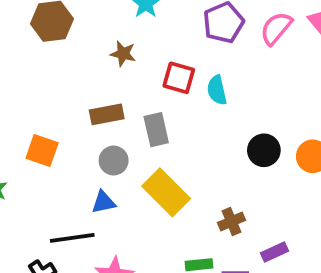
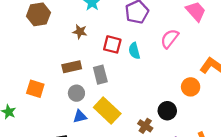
pink semicircle: (276, 28) -> (170, 39), moved
black circle: (264, 150) -> (167, 111), moved
blue triangle: (103, 202) -> (80, 116), moved
brown cross: (231, 221) -> (145, 126), turned -32

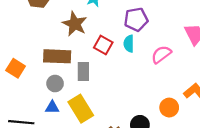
brown star: (80, 32) -> (75, 24), size x1.6
cyan semicircle: (134, 51) -> (129, 44), moved
brown rectangle: (72, 67) -> (57, 56), size x1.4

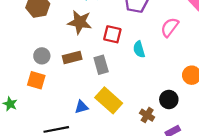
cyan semicircle: (129, 44) -> (139, 49), moved
brown rectangle: (57, 56) -> (72, 58), size x0.7
gray circle: (55, 84) -> (42, 56), moved

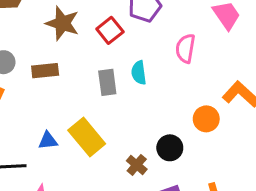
pink semicircle: (170, 27) -> (185, 48), turned -36
red square: (112, 34) -> (110, 30), moved, turned 30
gray rectangle: (101, 65) -> (107, 82), moved

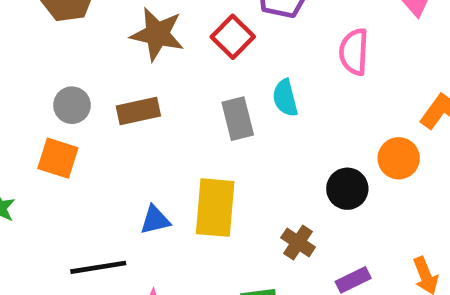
yellow rectangle: (87, 137) -> (215, 208), turned 51
black circle: (170, 148) -> (347, 189), moved

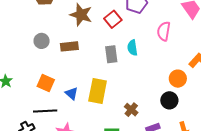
orange square: (58, 158) -> (46, 83), moved
black circle: (347, 189) -> (169, 100), moved
blue triangle: (155, 220) -> (72, 93), turned 48

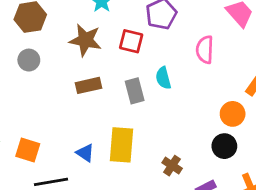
red square: (113, 19) -> (131, 41), turned -30
gray circle: (42, 41) -> (29, 60), moved
brown rectangle: (69, 46) -> (88, 85), moved
orange square: (46, 83) -> (28, 150), moved

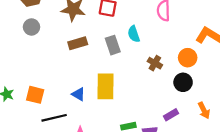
brown cross: (172, 166) -> (155, 63), moved

